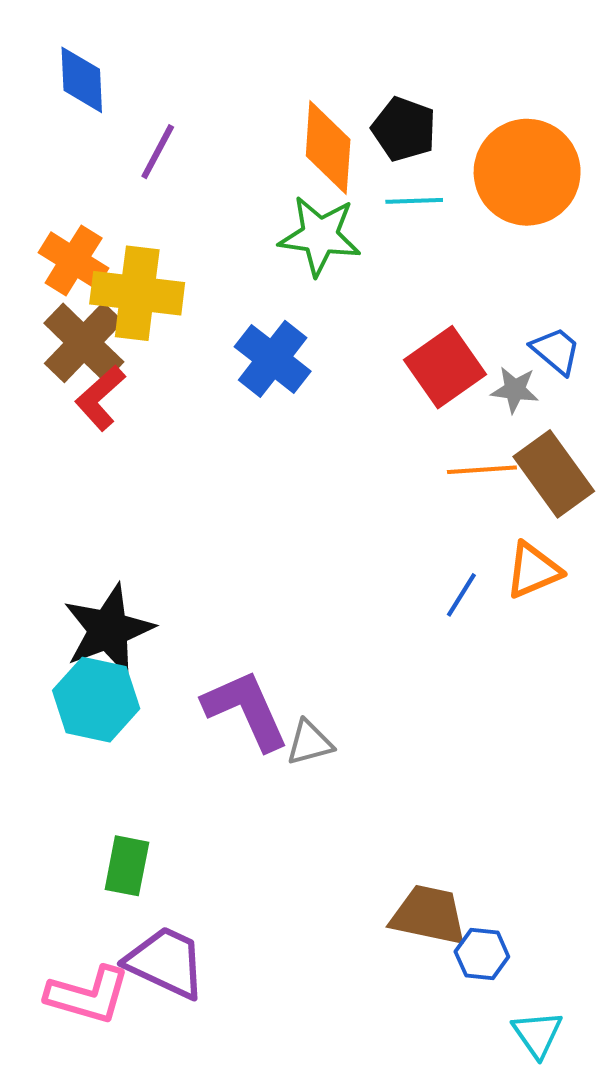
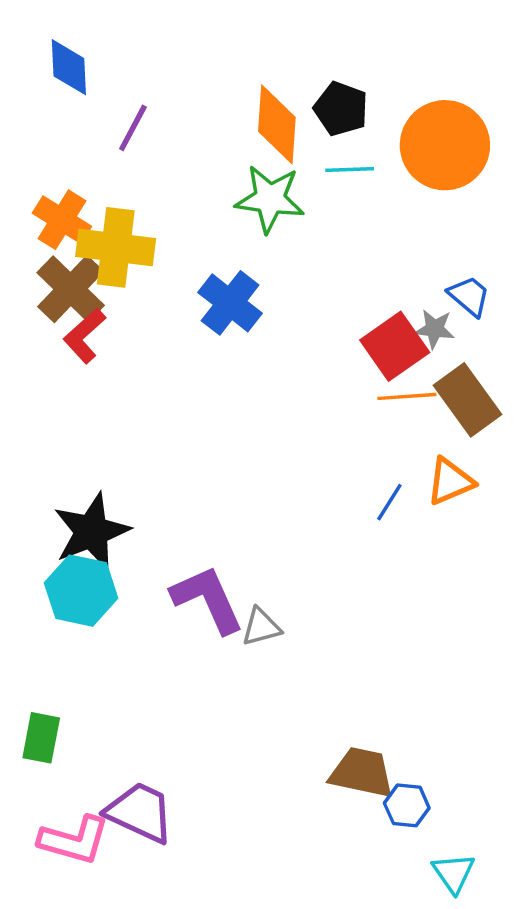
red square: (445, 367) -> (395, 346), moved
green rectangle: (127, 866) -> (41, 738), moved

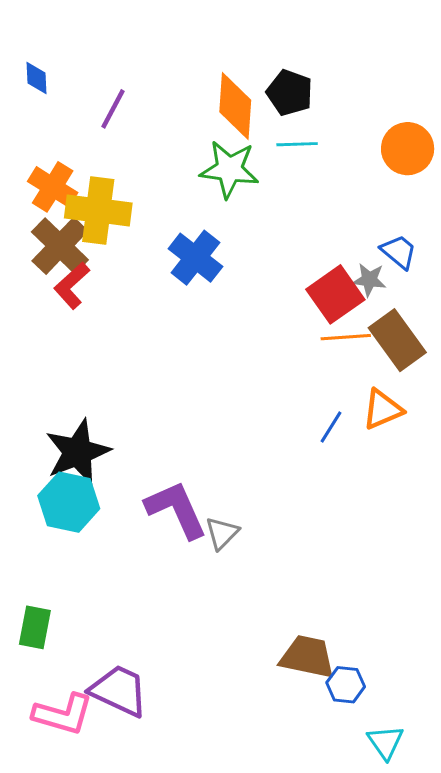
blue diamond: (69, 67) -> (36, 78), moved, size x0.7
orange circle: (445, 145) -> (408, 149), moved, size x0.7
gray triangle: (261, 627) -> (222, 533), turned -30

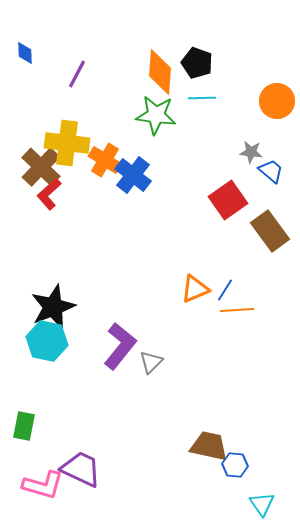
orange cross: (53, 187) -> (105, 160), moved
gray star: (369, 280) -> (251, 152), moved
orange line: (346, 337) -> (237, 310), moved
orange triangle: (383, 409) -> (195, 289), moved
purple L-shape: (176, 509) -> (120, 346), turned 63

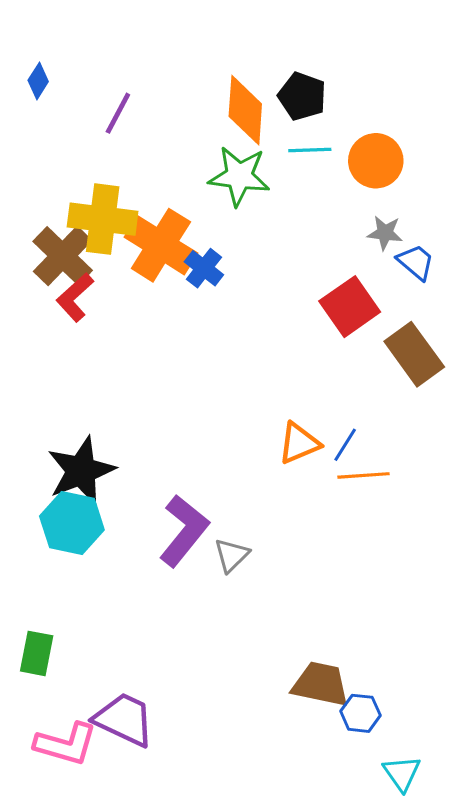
blue diamond: (25, 53) -> (38, 81), turned 35
orange circle: (277, 101) -> (376, 161), moved
orange cross: (105, 160) -> (161, 245), size x1.4
blue cross: (133, 175) -> (204, 268), size x0.7

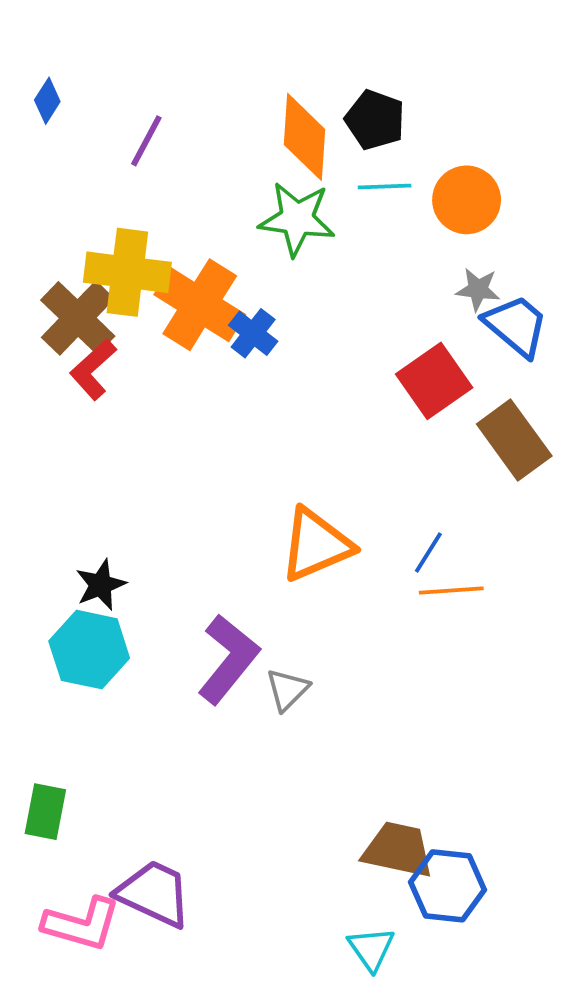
blue trapezoid: (416, 262) -> (516, 326), size x1.4
orange triangle: (299, 443) -> (316, 545), moved, size x1.4
black star: (81, 471) -> (101, 585), size x0.6
blue hexagon: (360, 713) -> (447, 886), size x1.5
cyan triangle: (402, 773) -> (371, 949), moved

